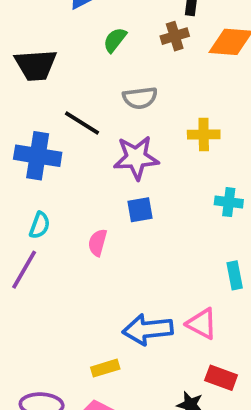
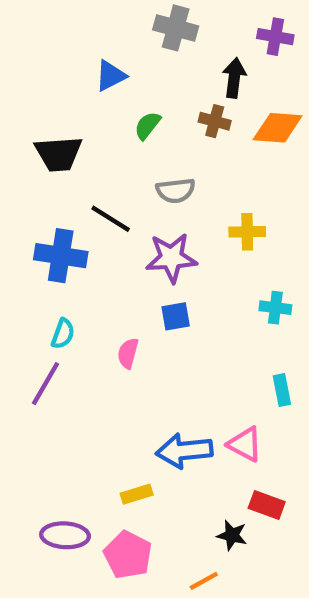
brown cross: (175, 36) -> (215, 121), turned 32

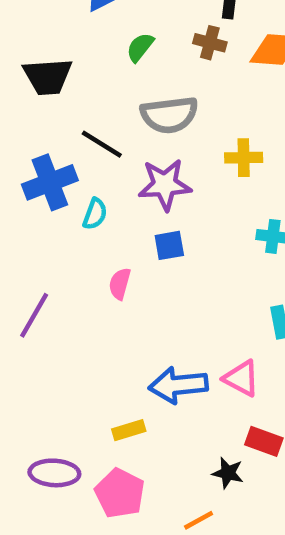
gray semicircle: (176, 191) -> (169, 115), size x1.4
blue cross: (61, 256) -> (50, 182), turned -30
cyan semicircle: (63, 334) -> (95, 214), moved

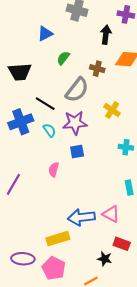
brown cross: (210, 43) -> (97, 69), moved
gray semicircle: (169, 115) -> (77, 90), turned -45
yellow cross: (244, 158) -> (112, 110), turned 35
cyan semicircle: (95, 214) -> (49, 130), moved, turned -56
yellow rectangle: (129, 430) -> (58, 239), size x1.5

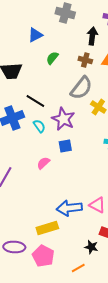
brown cross: (97, 69) -> (85, 60), moved
gray semicircle: (77, 90) -> (81, 88), moved
purple star: (75, 123) -> (63, 119), turned 30
pink semicircle: (54, 170) -> (43, 163), turned 32

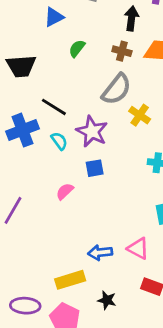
blue arrow: (69, 208) -> (100, 253), size x0.7
black star: (91, 247) -> (107, 300), moved

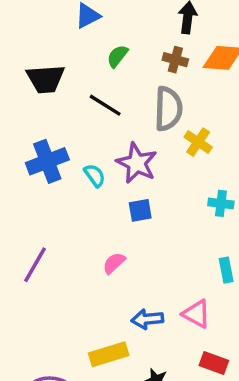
gray semicircle: (116, 89) -> (168, 109), turned -36
black line: (54, 107) -> (105, 105), moved
pink semicircle: (65, 191) -> (114, 263), moved

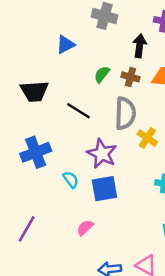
green semicircle: (117, 56) -> (102, 74), moved
cyan semicircle: (95, 175) -> (71, 180), moved
blue square: (140, 210) -> (104, 189), size x1.5

